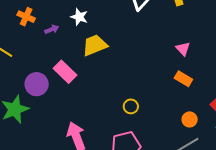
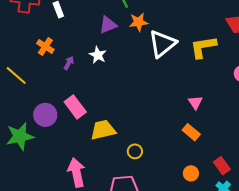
purple arrow: (52, 29) -> (69, 63), turned -48
yellow trapezoid: (95, 45) -> (103, 130), moved

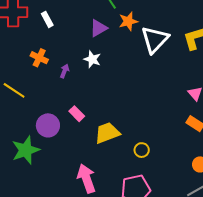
pink rectangle: (75, 107) -> (77, 114), size x0.7

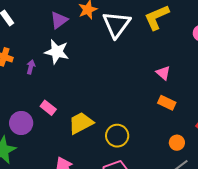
white star: (92, 59) -> (57, 52), size x1.4
yellow circle: (142, 150) -> (117, 136), size x1.5

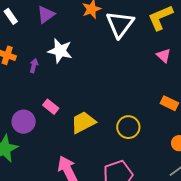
purple triangle: (59, 20) -> (46, 14), moved
pink triangle: (163, 73) -> (164, 55), moved
yellow circle: (117, 136) -> (128, 127), moved

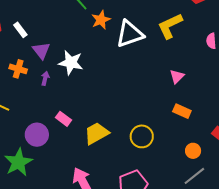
purple triangle: (46, 14) -> (41, 51), moved, turned -30
white triangle: (120, 24) -> (130, 34), turned 36
pink triangle: (164, 55) -> (177, 76), moved, turned 35

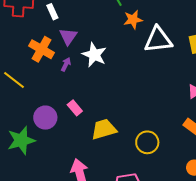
orange cross: (18, 69) -> (42, 49), size x1.4

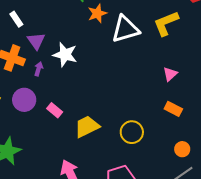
purple circle: (45, 118) -> (24, 100), moved

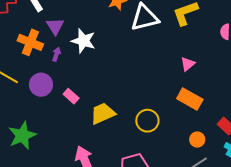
orange rectangle: (173, 109) -> (190, 99), size x1.4

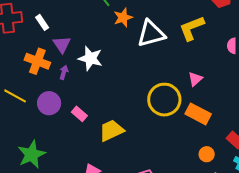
yellow circle: (147, 121) -> (164, 100), moved, size x1.4

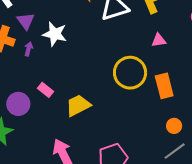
pink triangle: (195, 79) -> (159, 40), moved, turned 35
purple circle: (49, 103) -> (18, 104), moved
orange rectangle: (198, 114) -> (164, 86), turned 50

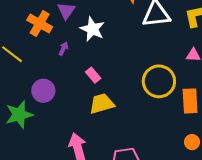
purple arrow: (29, 49) -> (63, 49), moved
pink rectangle: (46, 90) -> (93, 75), moved

